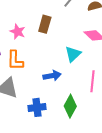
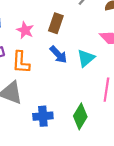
blue arrow: (52, 76) -> (58, 55), moved, turned 54

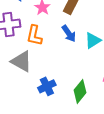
blue cross: (43, 116) -> (47, 86), turned -30

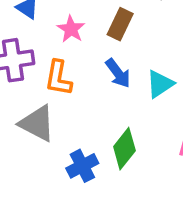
green diamond: (80, 91) -> (124, 149), moved

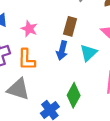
brown rectangle: (120, 24) -> (70, 26), moved
blue arrow: (118, 73) -> (62, 51), turned 60

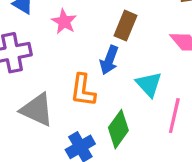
cyan triangle: (88, 53) -> (149, 84), moved, turned -36
orange L-shape: (27, 60) -> (83, 90), moved

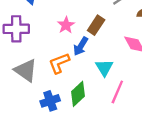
pink star: (64, 22) -> (66, 25), moved
orange L-shape: (83, 90) -> (59, 63), turned 50

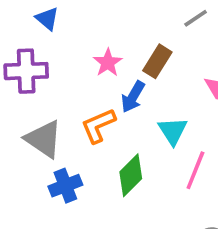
blue cross: (50, 101) -> (65, 186), moved

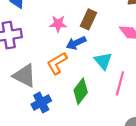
pink star: (108, 63) -> (58, 24), turned -30
blue arrow: (133, 97) -> (76, 43), turned 42

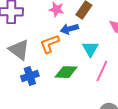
green diamond: (81, 91) -> (66, 72), turned 45

